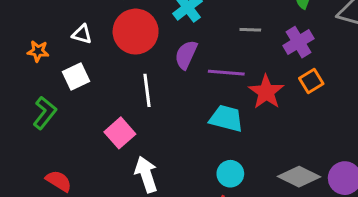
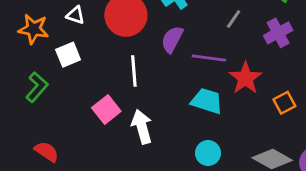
gray line: (250, 30) -> (234, 19), turned -60
orange star: (38, 51) -> (33, 29), size x1.5
orange square: (311, 81) -> (284, 103), moved
white arrow: (146, 174) -> (142, 127), moved

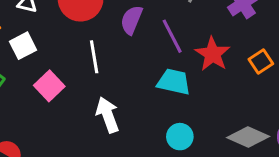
purple line: (209, 58) -> (172, 36), turned 60
orange square: (284, 103) -> (261, 61), moved
pink square: (106, 110) -> (49, 86), moved

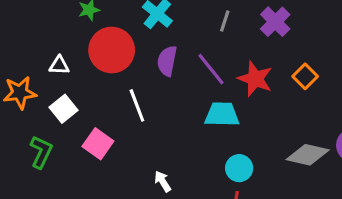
white arrow: (108, 115) -> (163, 181), moved, size x0.6

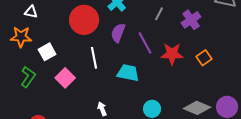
white triangle: (59, 65) -> (31, 12), moved
red star: (255, 79) -> (172, 54), turned -30
cyan trapezoid: (222, 114) -> (128, 73), moved

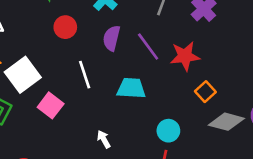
red circle: (84, 20) -> (65, 27), size x0.6
white square: (47, 52) -> (23, 75), size x1.5
orange square: (204, 58) -> (205, 92), moved

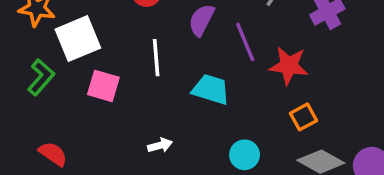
pink square: (51, 105) -> (103, 86), turned -35
white arrow: (104, 139) -> (160, 145), turned 90

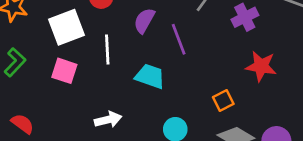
white square: (78, 39) -> (67, 27), moved
red star: (289, 66) -> (261, 66), moved
white arrow: (160, 145) -> (108, 120), size x1.4

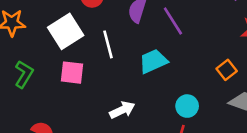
cyan trapezoid: (150, 76) -> (153, 61), turned -32

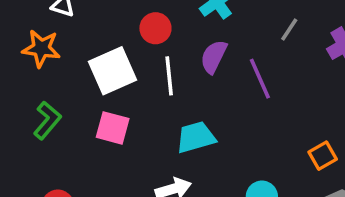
white line: (108, 44) -> (169, 76), moved
cyan trapezoid: (153, 61) -> (196, 137), moved

